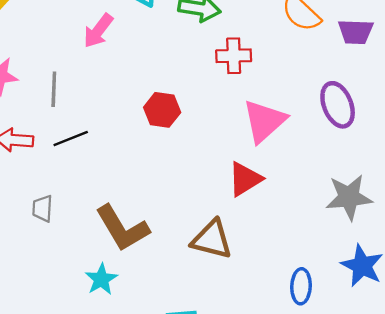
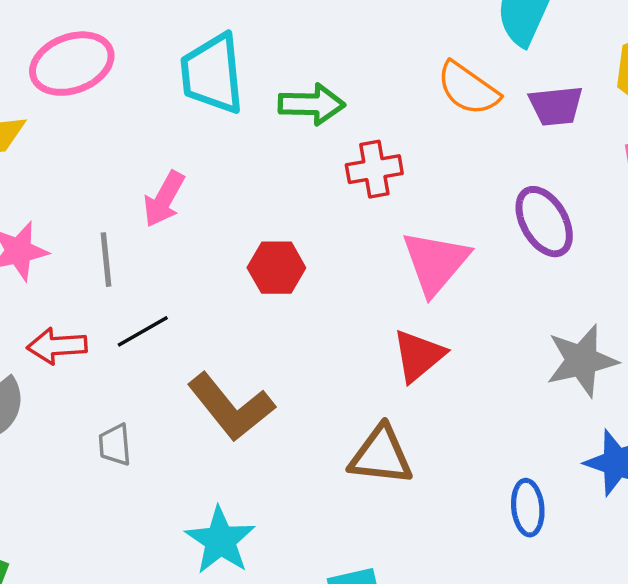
pink arrow: (98, 31) -> (164, 199), moved
brown L-shape: (122, 228) -> (231, 407), moved
cyan star: (101, 279) -> (220, 540), size x1.4

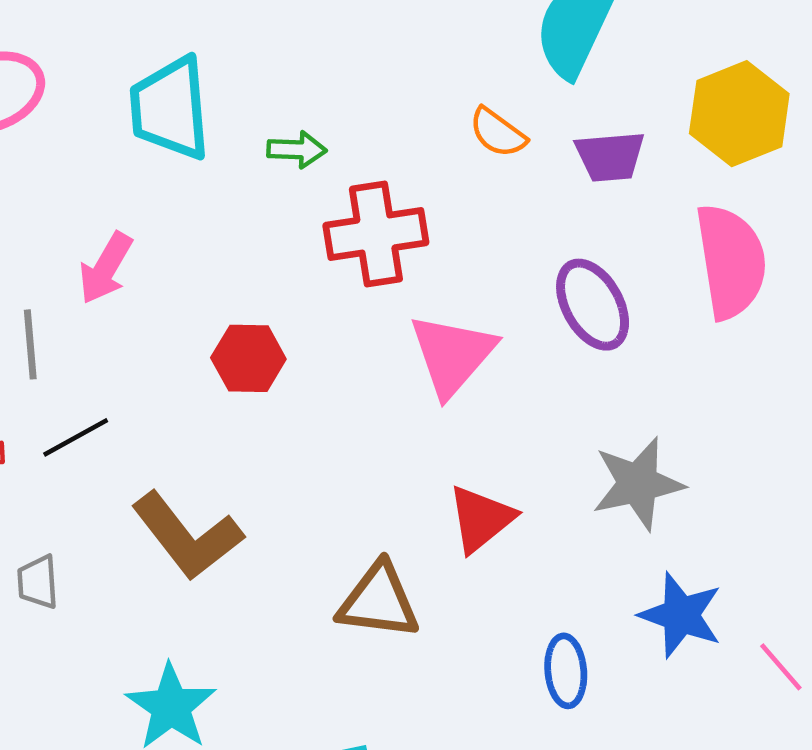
orange semicircle: (468, 89) -> (498, 133), size x0.7
green arrow: (312, 104) -> (297, 150), size x0.7
red cross: (374, 169) -> (376, 234), size x1.4
red triangle: (419, 356) -> (481, 519), moved

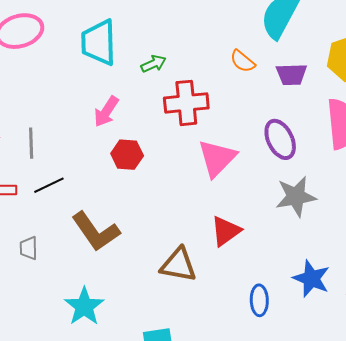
green arrow: (297, 150) -> (154, 64), turned -30
pink arrow: (106, 268) -> (106, 112), moved
gray star: (638, 484) -> (296, 197), moved

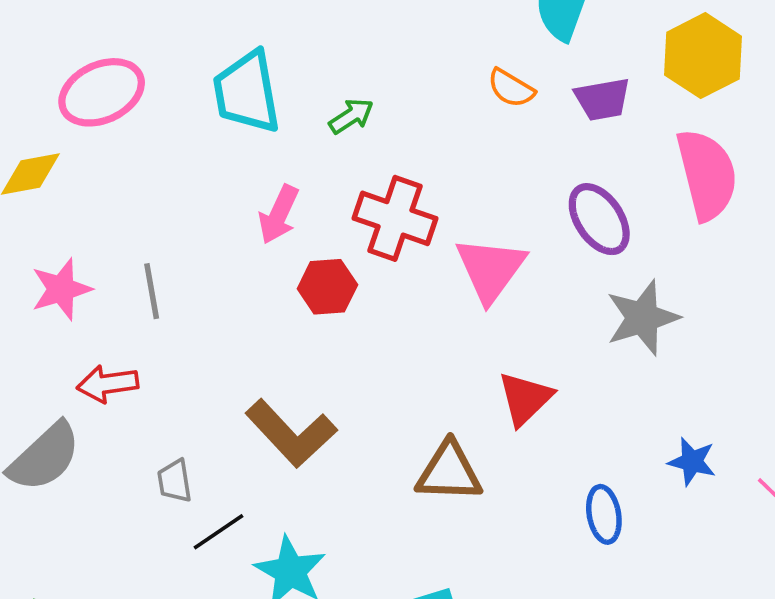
red cross: (186, 103) -> (395, 218), moved, turned 33
black line: (49, 185) -> (218, 532), moved
blue star: (311, 279) -> (692, 462), size x0.7

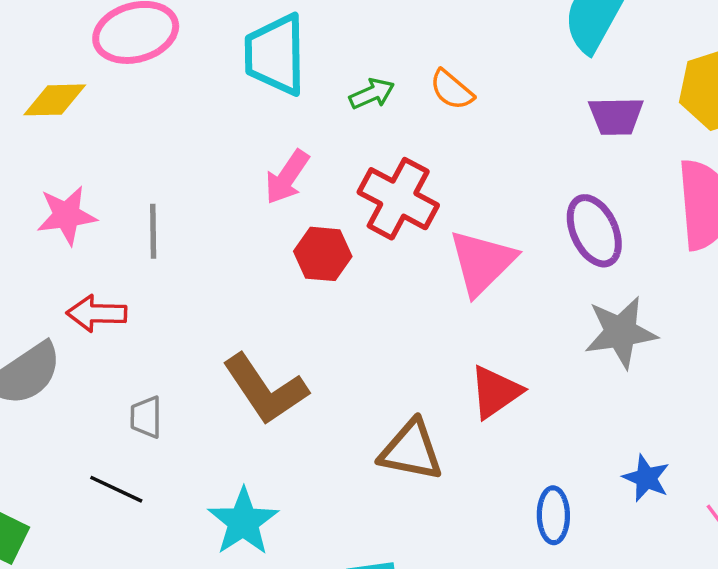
orange semicircle: (511, 88) -> (452, 90), moved
black line: (218, 532) -> (116, 489), moved, turned 50

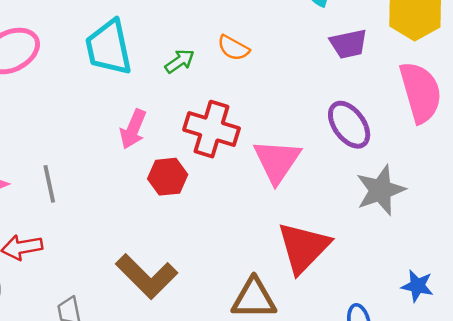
red triangle: (496, 392) -> (303, 247), size x1.4

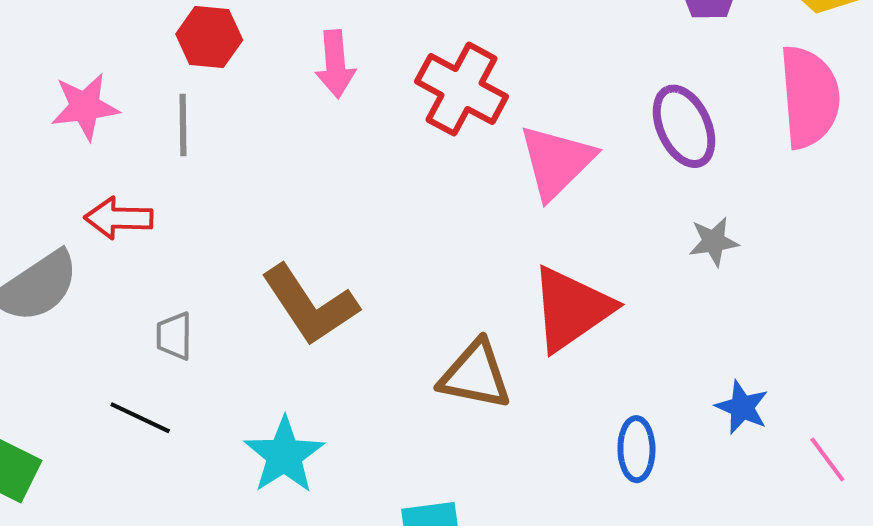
pink arrow: (133, 129) -> (335, 64), turned -39
red hexagon: (168, 177) -> (209, 37), moved
gray star: (381, 190) -> (714, 242), size x0.6

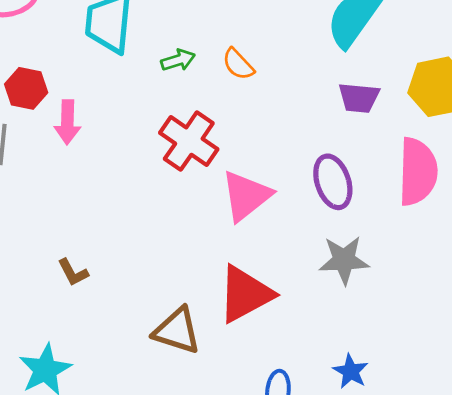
pink arrow: (335, 64) -> (67, 122), moved
gray star: (714, 242) -> (344, 260), size x1.5
brown L-shape: (310, 305) -> (73, 272), size x0.5

